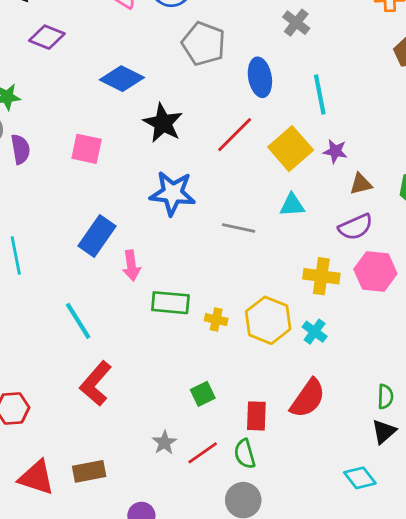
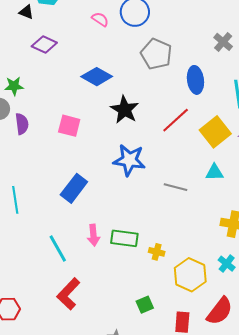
pink arrow: (131, 266) -> (93, 235), moved
yellow hexagon: (268, 320) -> (190, 275), moved

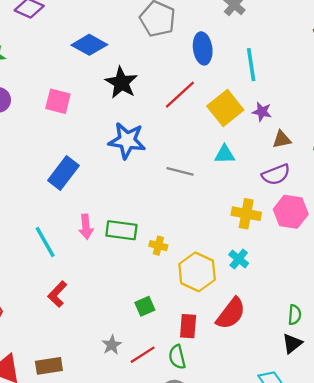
red L-shape: (68, 294) -> (57, 294), size x0.7

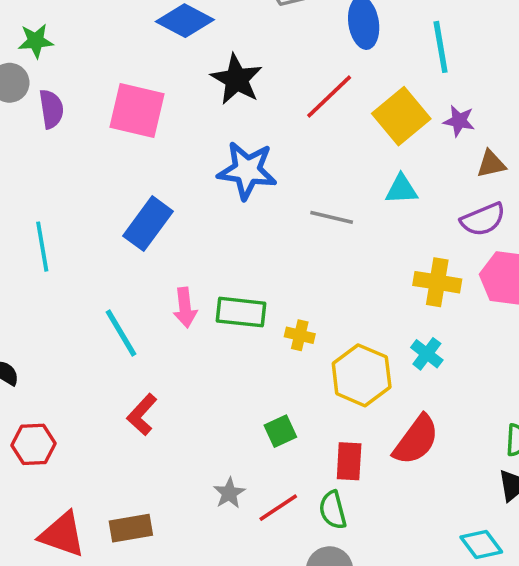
pink square: (58, 101) -> (137, 110), size x1.4

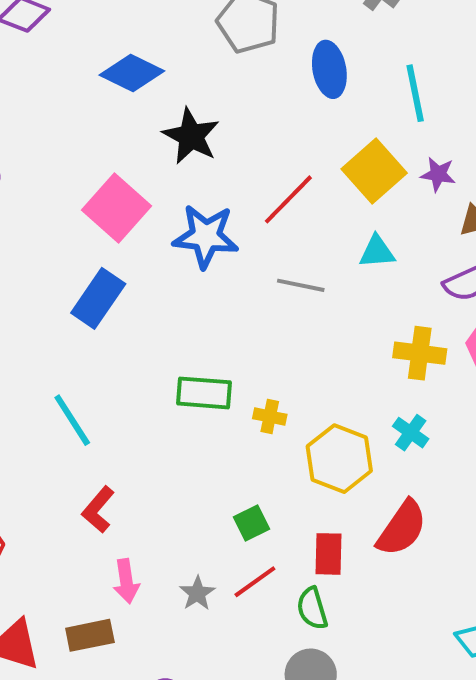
red line: (329, 96) -> (288, 199), moved
pink square: (137, 110) -> (116, 208), moved, turned 30
pink arrow: (185, 308) -> (126, 581), moved
red line: (278, 508) -> (255, 582), moved

